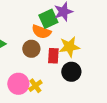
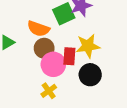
orange semicircle: (41, 32) -> (38, 29), moved
pink circle: (18, 84) -> (53, 64), moved

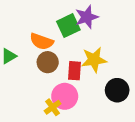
pink circle: (53, 64) -> (65, 96), moved
black circle: (90, 75) -> (117, 90), moved

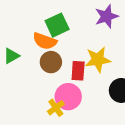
purple star: (87, 17) -> (106, 16), moved
green square: (68, 26) -> (57, 25), moved

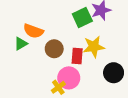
green square: (57, 25) -> (82, 18), moved
orange semicircle: (45, 41) -> (33, 31), moved

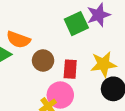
yellow star: (94, 47) -> (103, 64), moved

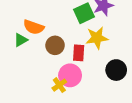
yellow star: (103, 64) -> (97, 38), moved

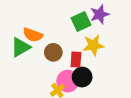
green triangle: (21, 40) -> (20, 47), size x1.5
black circle: (116, 70) -> (82, 77), moved

